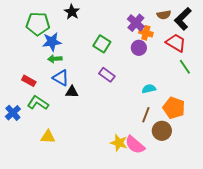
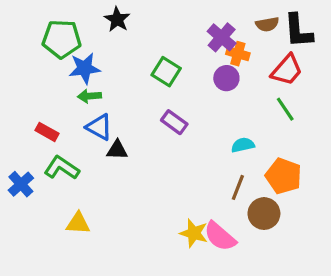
black L-shape: (183, 19) -> (298, 31), turned -50
red trapezoid: (176, 43) -> (287, 70), turned 100
green line: (185, 67) -> (285, 109), moved

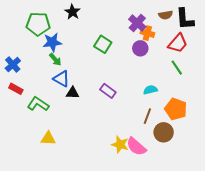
green arrow: (89, 96) -> (55, 59), turned -128
purple rectangle: (174, 122) -> (108, 91), moved
red rectangle: (47, 132) -> (16, 89), moved
blue cross: (21, 184) -> (13, 65), moved

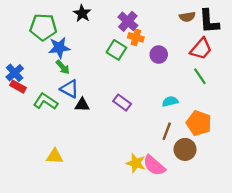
purple cross: (137, 23) -> (128, 21), moved
orange cross: (147, 33) -> (136, 37), moved
red rectangle: (16, 89) -> (18, 87), moved
green L-shape: (38, 104) -> (46, 101), moved

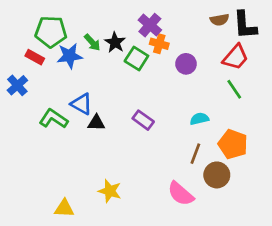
black star: (82, 13) -> (115, 42), moved
green arrow: (63, 67) -> (92, 42), moved
red rectangle: (18, 87) -> (35, 57), moved
yellow triangle: (55, 156) -> (64, 208), moved
yellow star: (136, 163) -> (110, 191), moved

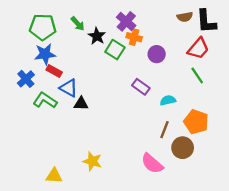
green arrow: (92, 42) -> (78, 24), moved
blue star: (70, 56) -> (45, 54), moved
red rectangle: (35, 57) -> (54, 71), moved
blue cross: (17, 85) -> (26, 79), moved
purple rectangle: (143, 120) -> (141, 87), moved

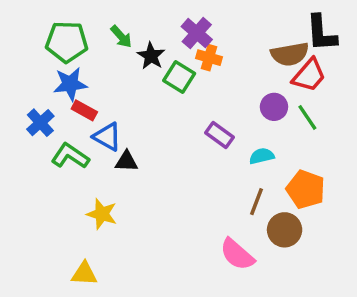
brown semicircle: (185, 17) -> (290, 54), moved, size x1.5
purple circle: (157, 54) -> (274, 107), moved
yellow star: (92, 161) -> (102, 214), moved

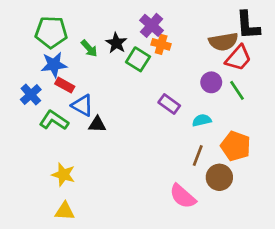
green arrow: (121, 37) -> (89, 48), moved
yellow star: (102, 214) -> (63, 175), moved

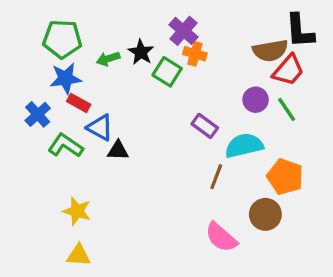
green arrow: (89, 48) -> (108, 59), turned 114
cyan semicircle: (202, 120) -> (244, 146), size x1.6
brown line: (198, 156) -> (216, 177), moved

